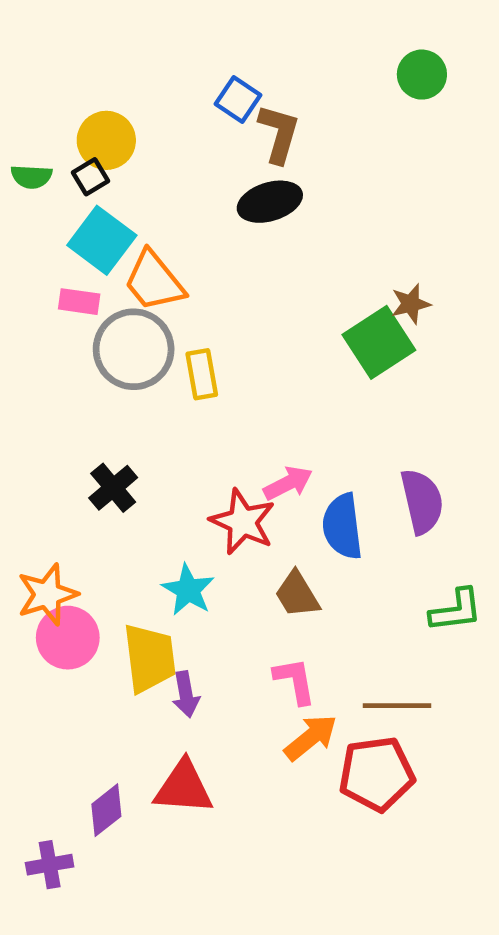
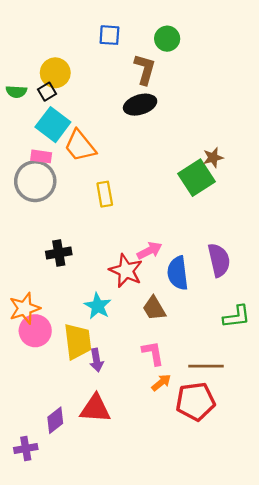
green circle: (422, 75) -> (167, 39), moved
blue square: (238, 99) -> (109, 35), moved, turned -30
gray circle: (134, 349) -> (35, 181), moved
black cross: (113, 488) -> (59, 253), turned 30
orange arrow: (311, 738) -> (161, 383), size x0.7

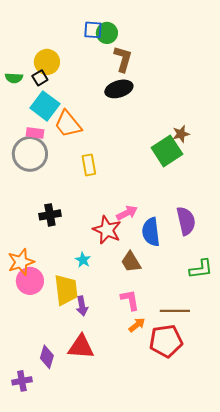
green circle: (167, 39) -> (107, 33), moved
cyan star: (98, 306) -> (83, 260), size x0.7
purple diamond: (55, 420) -> (47, 357), turned -35

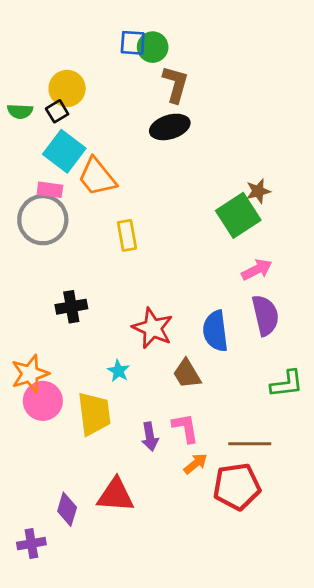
pink arrow: (127, 213) -> (257, 270), moved
purple arrow: (82, 306) -> (150, 437), moved

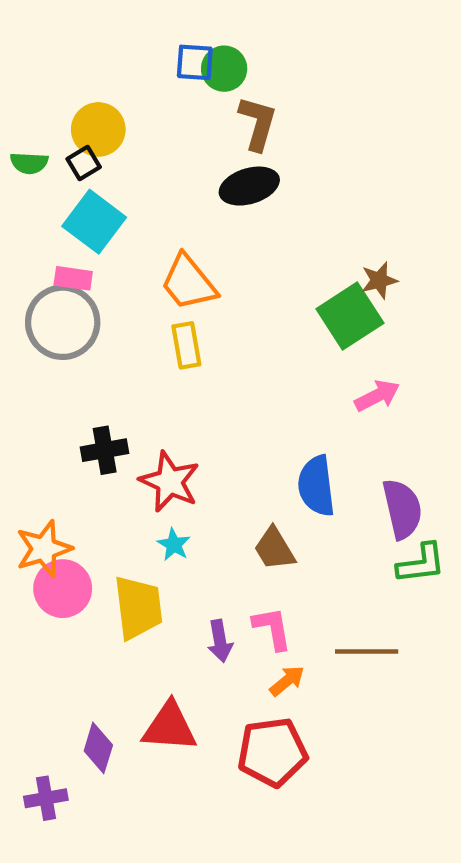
orange trapezoid: (97, 177) -> (188, 282), moved
purple semicircle: (265, 315) -> (402, 509), moved
red star: (153, 328) -> (170, 482), moved
red pentagon: (237, 486) -> (272, 752), moved

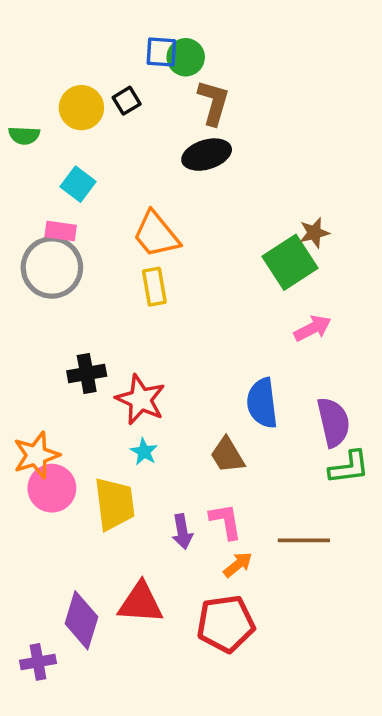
black square: (84, 163) -> (127, 101), moved
cyan square: (94, 222) -> (78, 184), size x0.7
purple diamond: (98, 748) -> (81, 620), size x1.4

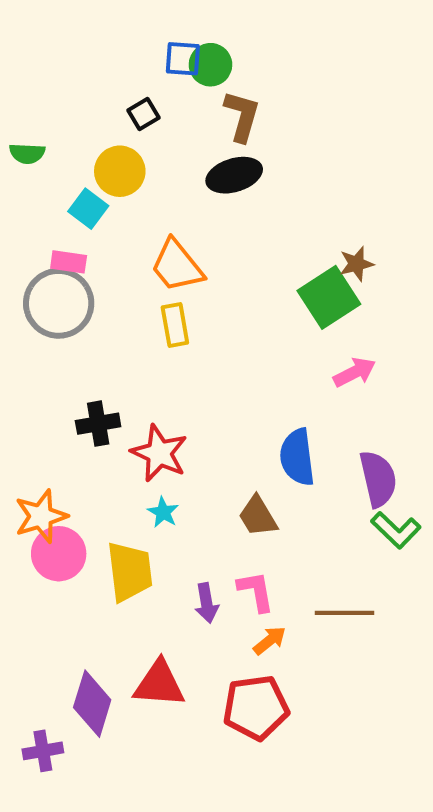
yellow circle: (81, 108) -> (120, 171), moved
green L-shape: (349, 467) -> (396, 530), turned 51

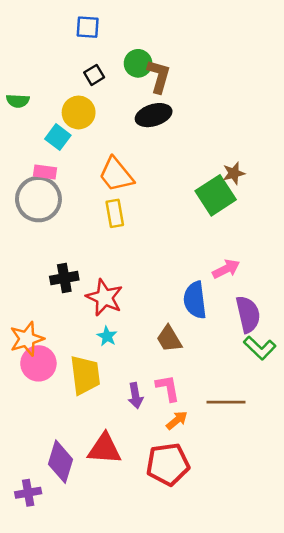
blue square: (183, 59) -> (88, 27), moved
green circle: (210, 65) -> (138, 63), moved
pink arrow: (354, 372) -> (226, 269), moved

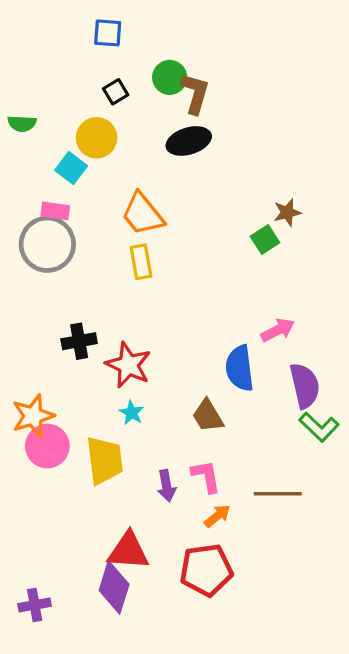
green square: (216, 195) -> (265, 239), size x0.6
purple diamond: (60, 462) -> (114, 587), moved

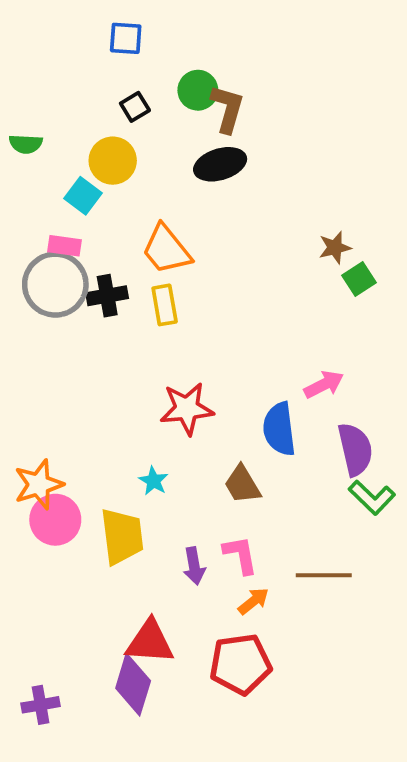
green square: (265, 239) -> (359, 279), moved
black cross: (79, 341) -> (107, 296), moved
red star: (128, 365) -> (187, 409), moved, turned -30

